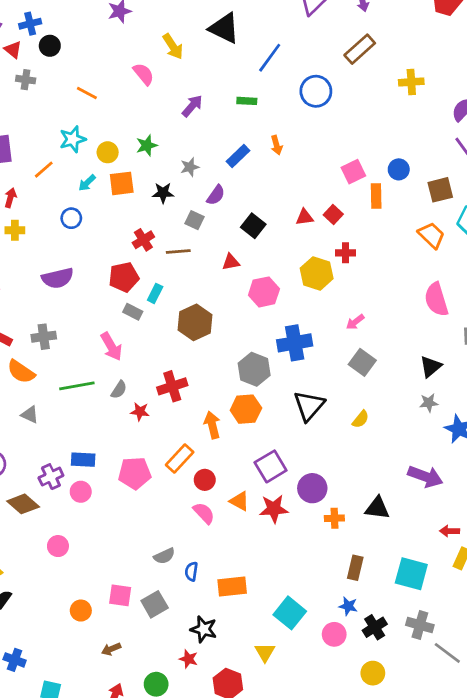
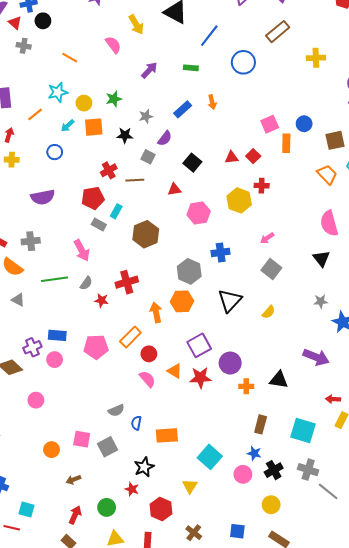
blue cross: (295, 343) -> (221, 252), size x0.7
black triangle: (431, 367) -> (321, 259), moved, turned -30
black star: (204, 629) -> (144, 467), turned 30

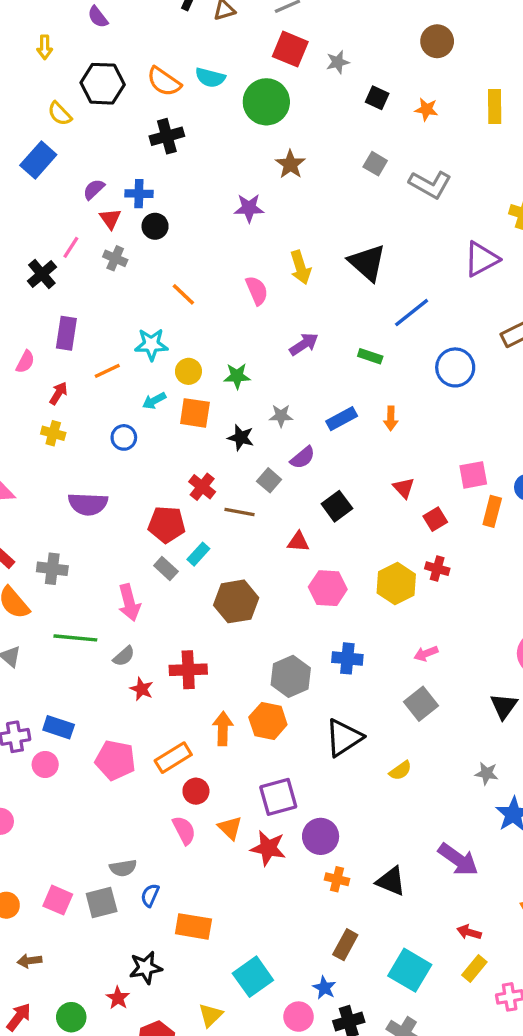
red triangle: (231, 157) -> (404, 488), moved, turned 40
red cross: (109, 170) -> (202, 487), turned -35
gray square: (108, 447) -> (102, 902), moved

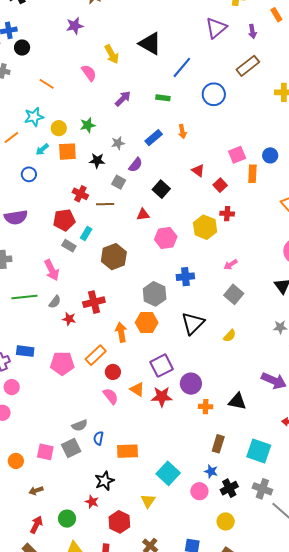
pink circle: (45, 764) -> (12, 387), moved

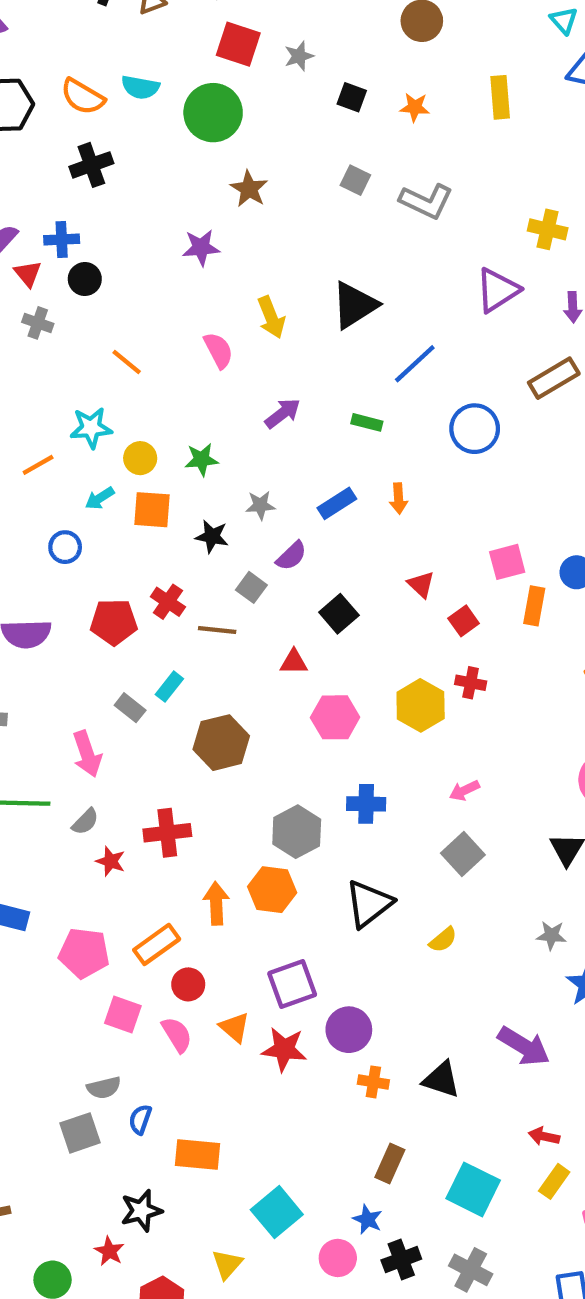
black triangle: (150, 44) -> (355, 305), turned 50
red pentagon: (64, 220) -> (114, 622), moved
pink square: (45, 452) -> (123, 1015), moved

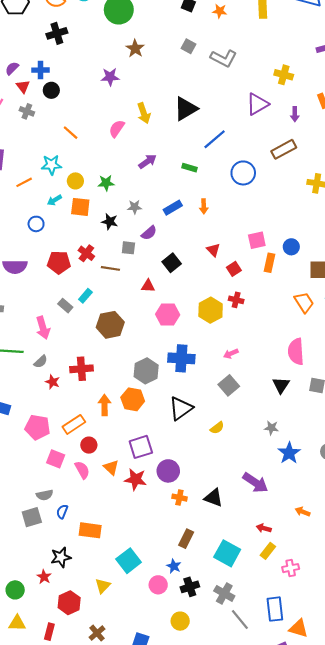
pink semicircle: (218, 350) -> (117, 129), turned -120
gray square: (251, 587) -> (128, 248), turned -32
blue cross: (366, 804) -> (181, 358), size x1.4

